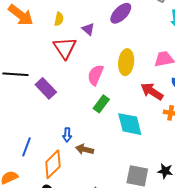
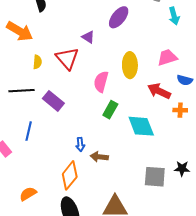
yellow semicircle: (59, 19) -> (37, 62), moved
blue line: (26, 147) -> (29, 131), moved

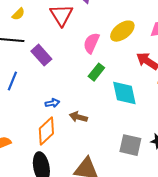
yellow semicircle: (37, 62) -> (18, 14), moved, turned 32
yellow ellipse: (130, 65) -> (122, 31), turned 45
blue arrow: (80, 144) -> (52, 103), moved, turned -104

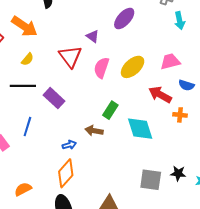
pink semicircle: (91, 43) -> (101, 68), moved
brown arrow: (78, 117) -> (94, 131), moved

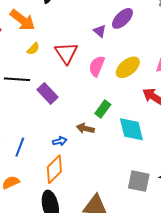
purple triangle: (93, 36) -> (100, 31), moved
yellow semicircle: (27, 59) -> (33, 49), moved
blue line: (27, 127) -> (20, 147), moved

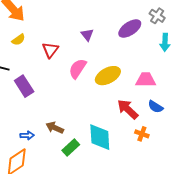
purple ellipse: (122, 18) -> (130, 29), moved
red triangle: (66, 53) -> (50, 50), size x0.7
green rectangle: (103, 109) -> (71, 148), moved

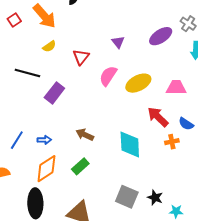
purple rectangle: (24, 86) -> (54, 93), turned 70
blue semicircle: (155, 107) -> (186, 124), moved
orange cross: (142, 134) -> (172, 142), turned -32
blue arrow: (27, 135) -> (44, 140), moved
green rectangle: (71, 148) -> (80, 166), moved

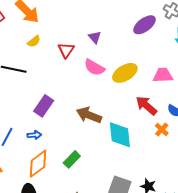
purple triangle: (118, 42) -> (95, 37), moved
pink semicircle: (108, 76) -> (94, 67), turned -90
purple rectangle: (54, 93) -> (44, 106), moved
brown arrow: (85, 135) -> (89, 115), moved, size x1.4
orange cross: (172, 142) -> (162, 129), turned -32

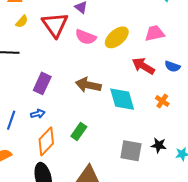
red triangle: (66, 50) -> (55, 25), size x1.6
orange cross: (162, 129) -> (162, 101), moved

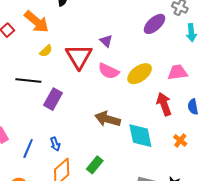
red arrow: (143, 66) -> (164, 104), turned 35
blue semicircle: (172, 66) -> (193, 107), turned 56
purple rectangle: (42, 83) -> (53, 99), moved
blue arrow: (38, 114) -> (55, 144), turned 80

